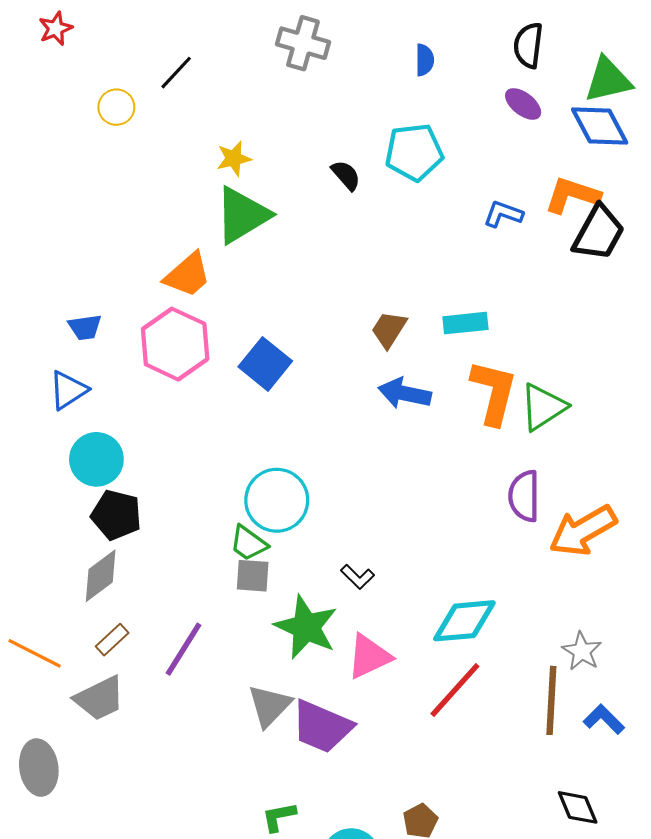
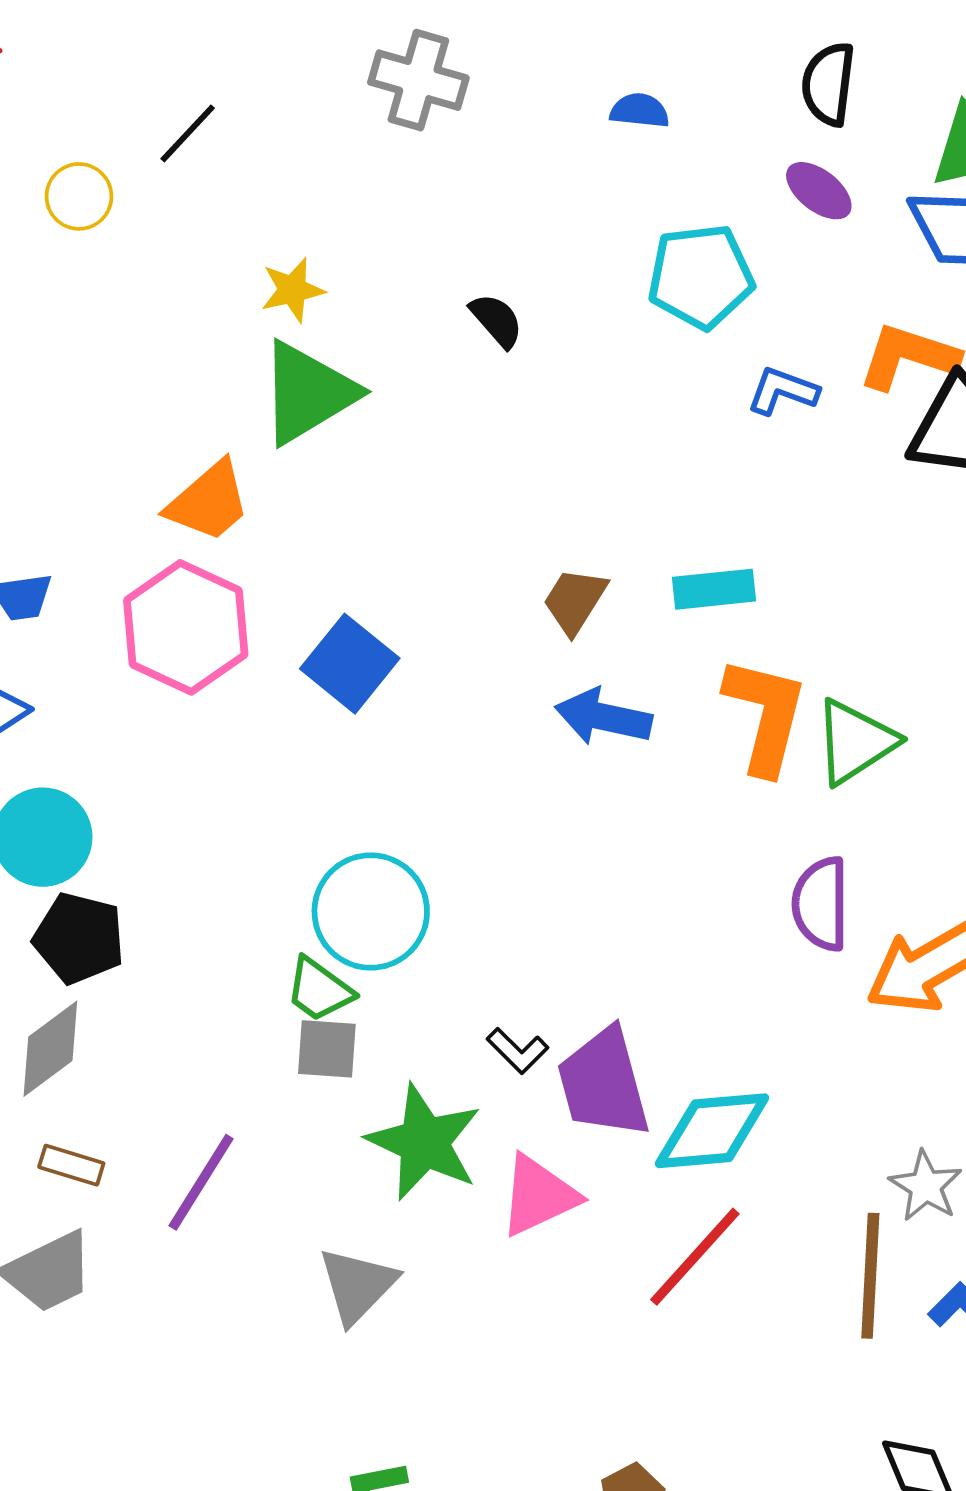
blue semicircle: (425, 60) -> (640, 111), turned -84
cyan pentagon: (414, 152) -> (701, 276), moved
brown rectangle: (112, 640) -> (71, 1165), turned 60
purple trapezoid: (322, 727) -> (603, 1083), moved, turned 52

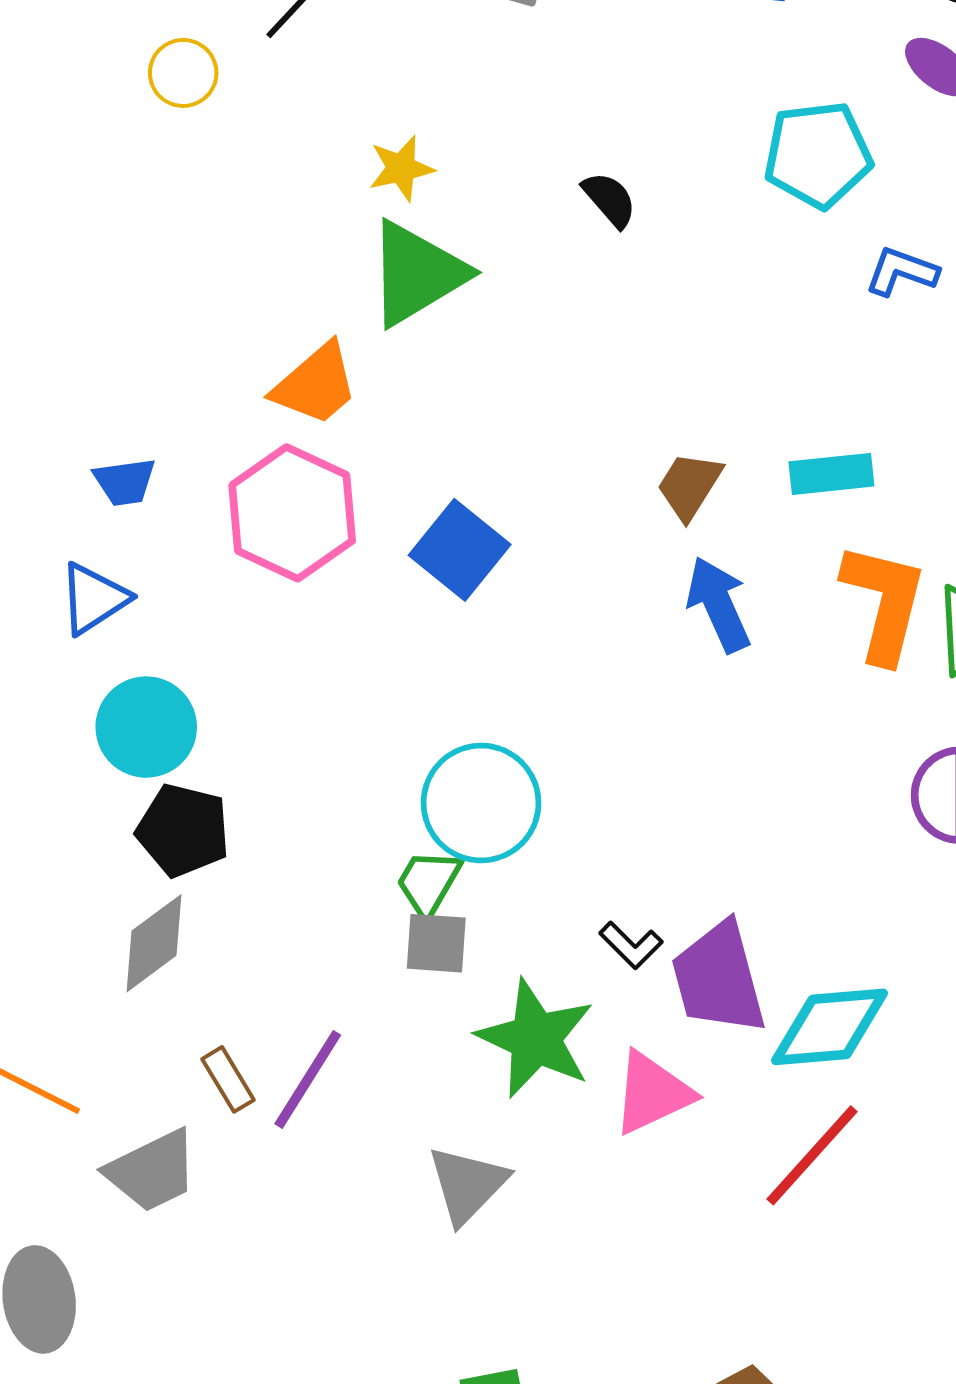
blue arrow: (603, 717) -> (719, 604), turned 54
green trapezoid: (319, 990) -> (428, 883), turned 84
brown rectangle: (71, 1165) -> (228, 1079), moved, turned 42

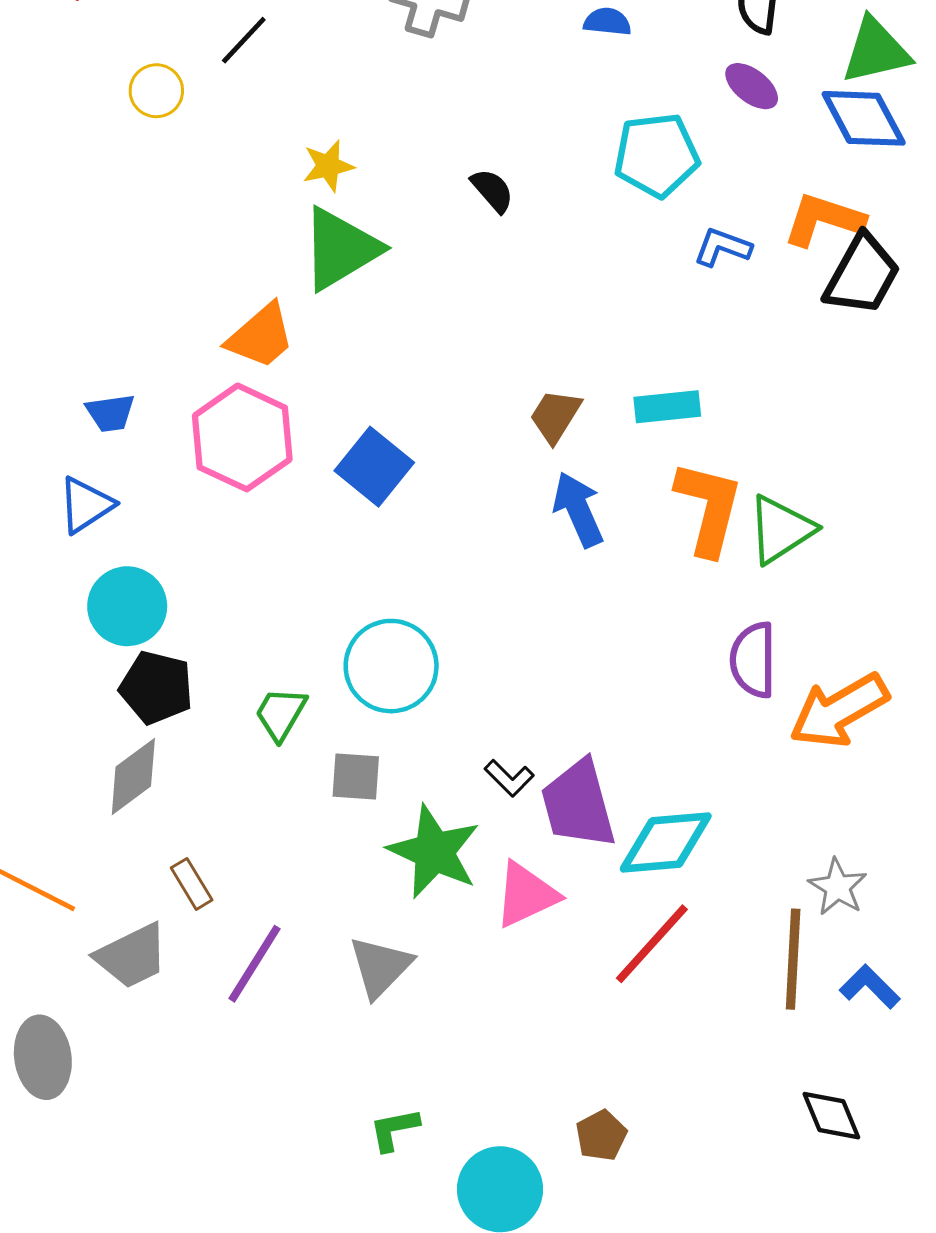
green trapezoid: (428, 883) -> (281, 714), moved
purple line: (308, 1079) -> (255, 964), moved

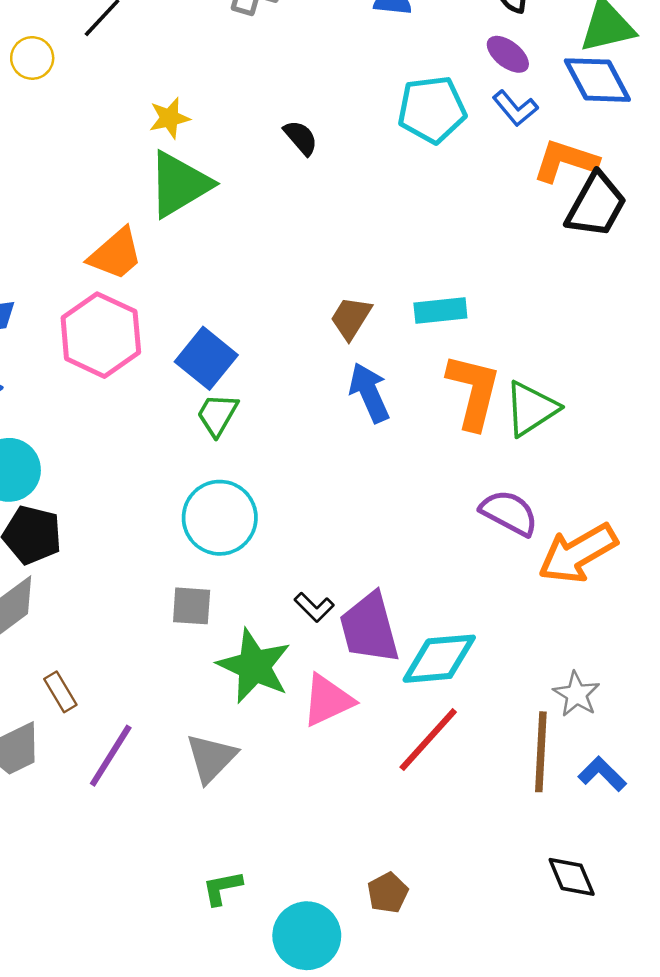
blue L-shape: (722, 247) -> (515, 108), moved, turned -150
purple semicircle: (753, 660) -> (509, 513), turned 118
green trapezoid: (281, 714) -> (217, 415), moved

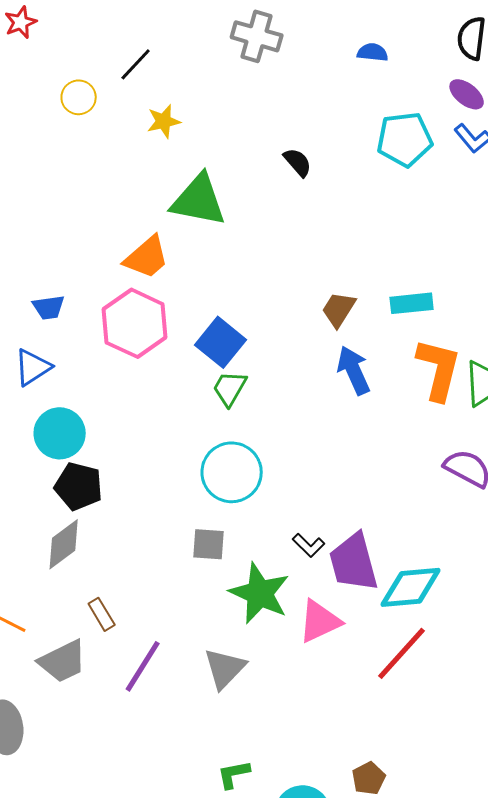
yellow star: (169, 118) -> (164, 121), moved
green triangle: (179, 184) -> (199, 200), turned 42

